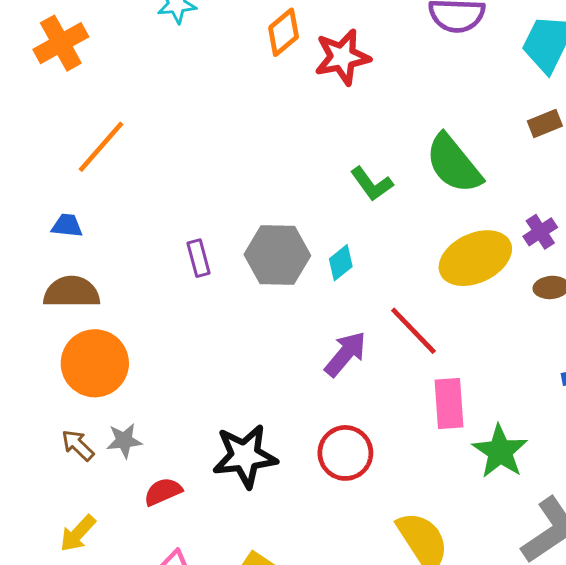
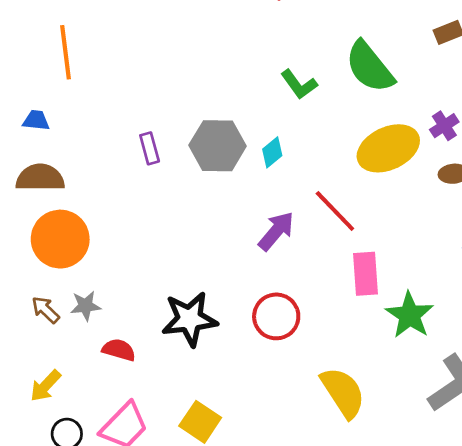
orange line: (101, 147) -> (66, 52), turned -48
red semicircle: (163, 492) -> (119, 350), turned 40

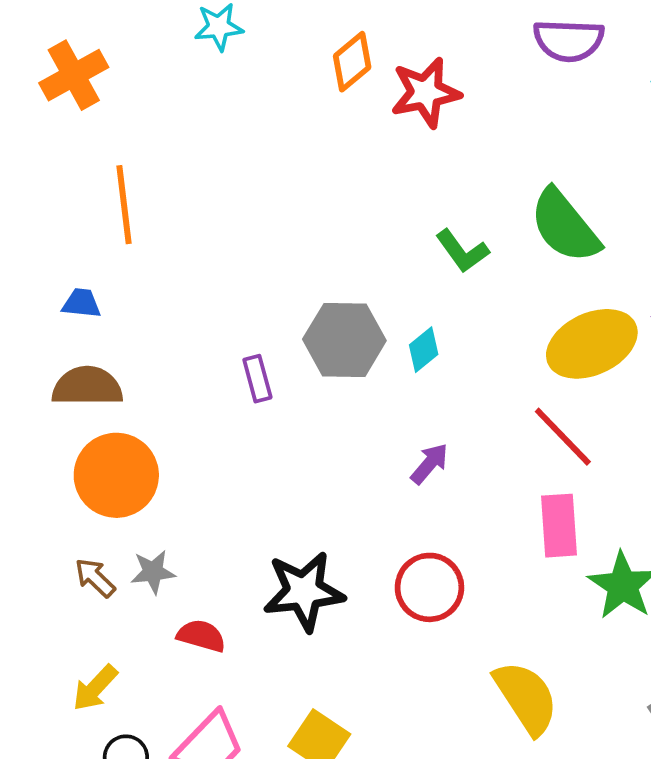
purple rectangle: (150, 148) -> (257, 379), moved
red line: (335, 211) -> (563, 437), moved
purple arrow: (276, 231) -> (429, 464), size x0.7

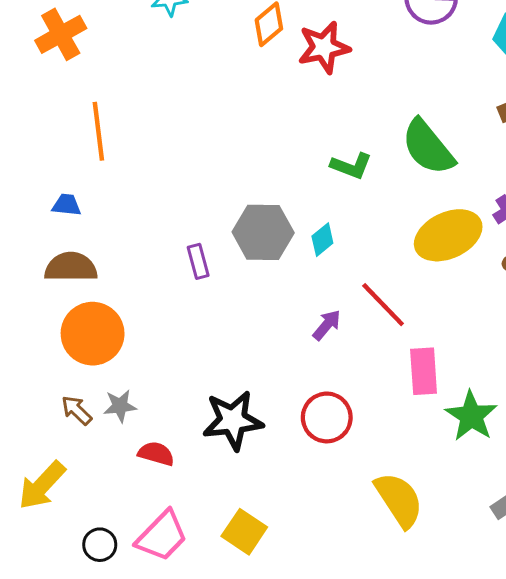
green L-shape: (462, 251) -> (351, 166), turned -33
red line: (563, 437) -> (383, 305), moved
yellow arrow: (95, 688) -> (42, 485), moved, size x1.4

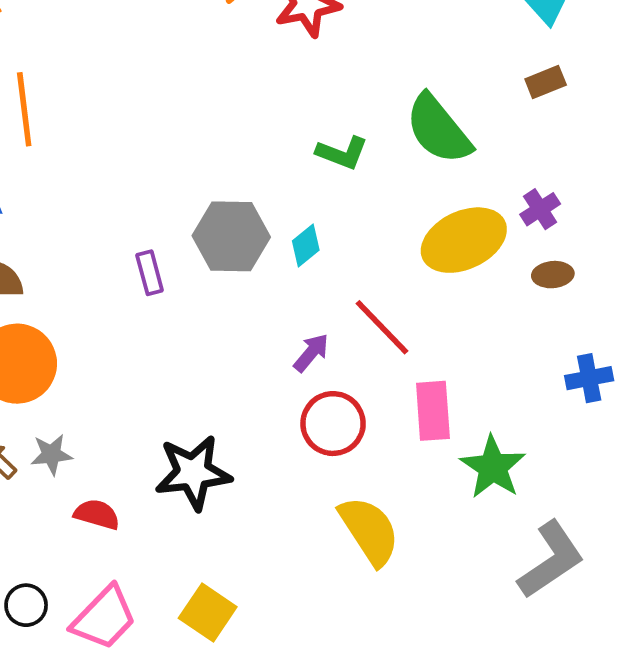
red circle: (327, 417) -> (333, 424), moved
yellow semicircle: (399, 500) -> (369, 531), moved
black circle: (100, 545) -> (26, 605), moved

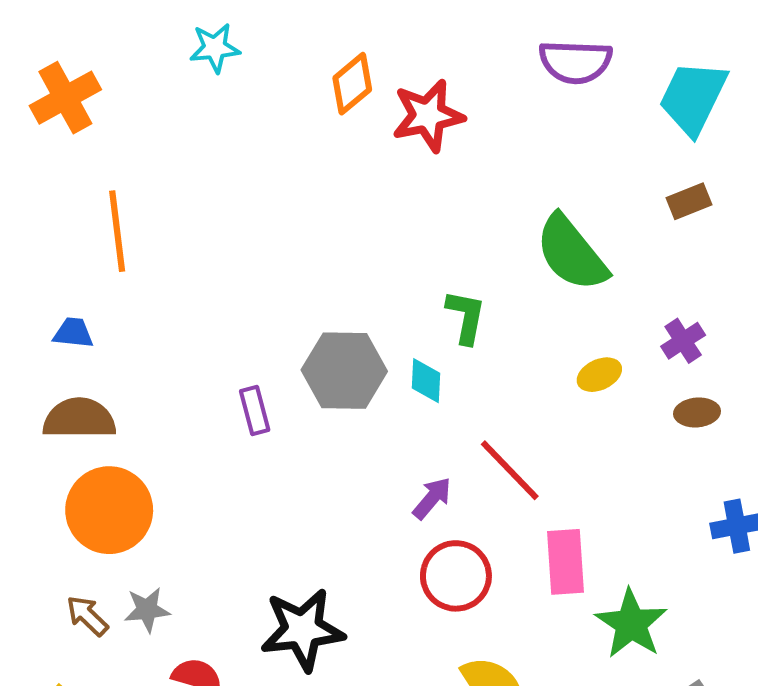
green L-shape: (342, 153) -> (466, 317), moved, turned -100
yellow ellipse: (464, 240) -> (599, 375), size x0.5
cyan diamond: (306, 246) -> (426, 381), turned -48

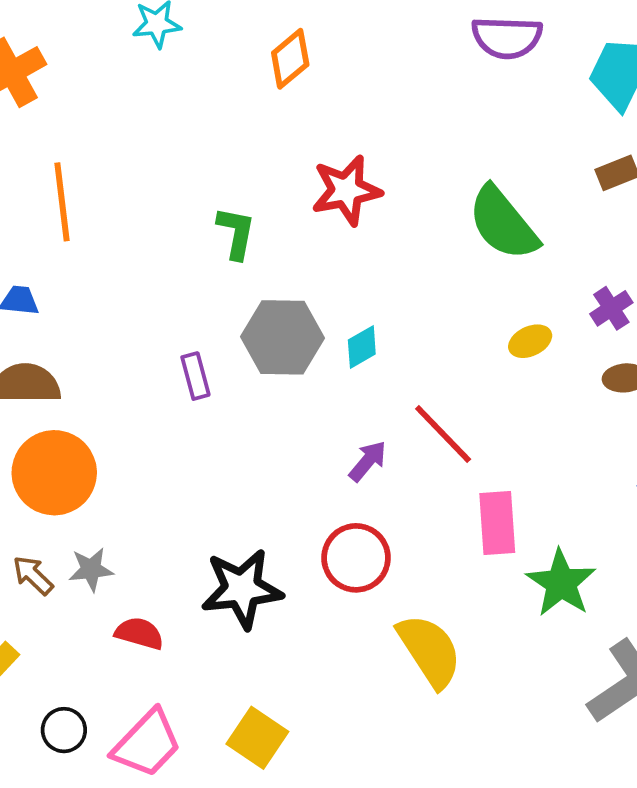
red star: (428, 116) -> (346, 190), moved
green L-shape: (466, 317) -> (236, 233), moved
cyan diamond: (426, 381) -> (362, 347), turned 57
red circle: (456, 576) -> (356, 558), moved

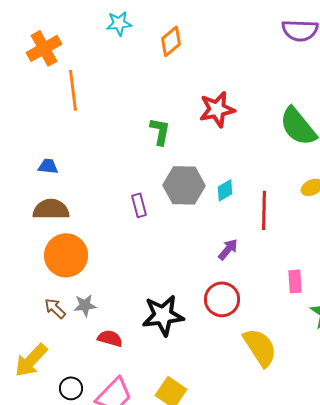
orange diamond: (290, 59) -> (171, 41), moved
orange line: (62, 202) -> (73, 90), moved
red line: (443, 434) -> (264, 210), moved, turned 45
pink rectangle: (497, 523) -> (295, 281), size x0.7

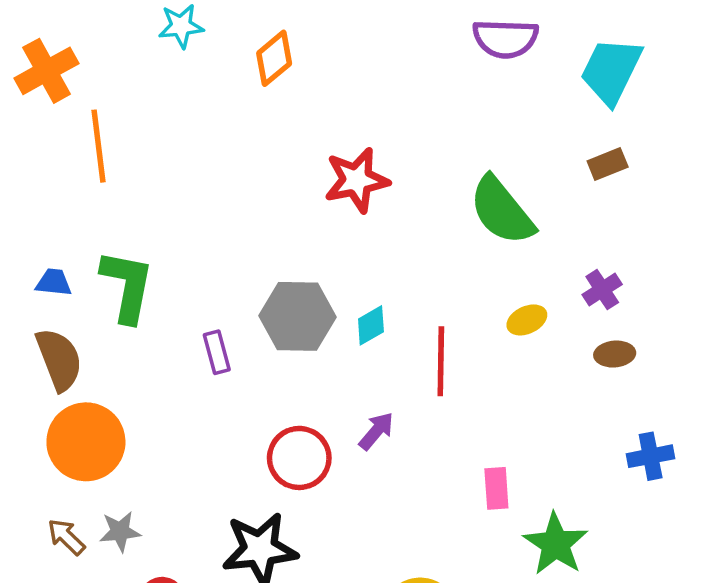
green L-shape: (160, 131) -> (127, 286), moved, size x1.5
brown semicircle: (51, 209) -> (59, 359), turned 69
red circle: (222, 299) -> (299, 458), moved

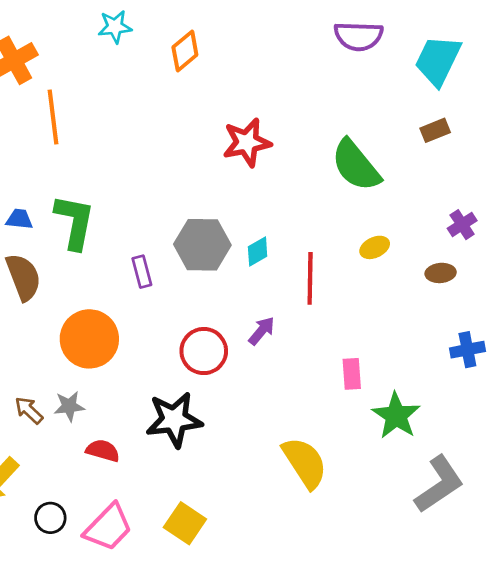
purple cross: (602, 289) -> (462, 225), moved
orange circle: (86, 442) -> (89, 339), moved

